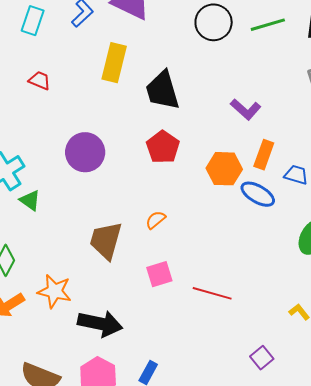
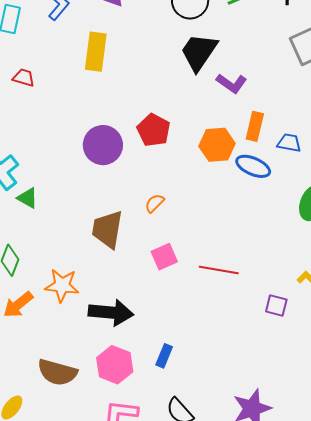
black trapezoid: (163, 90) -> (199, 52), moved, turned 57
purple circle: (85, 152) -> (103, 145), moved
purple square: (262, 358) -> (276, 305), moved, turned -30

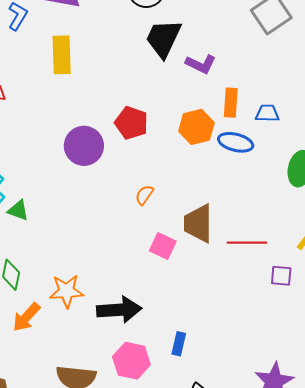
brown trapezoid: (107, 229) -> (198, 223), moved
pink square: (164, 257) -> (163, 246), turned -32
red line: (219, 270) -> (247, 243), moved

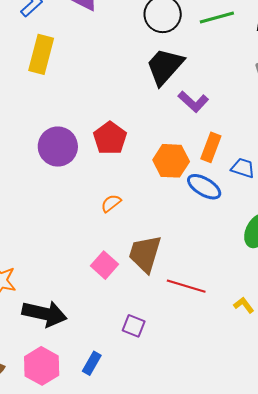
yellow rectangle: (62, 55) -> (41, 54), moved
orange semicircle: (144, 195) -> (111, 203), moved
purple square: (281, 276) -> (134, 326), moved

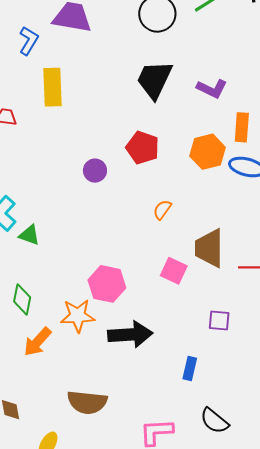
black trapezoid: (165, 66) -> (154, 80), moved
purple circle: (58, 147) -> (95, 171), size x0.6
pink hexagon: (42, 366) -> (107, 284), moved

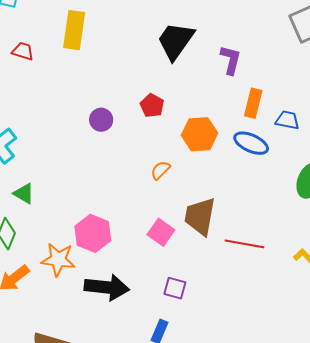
purple L-shape: (212, 89) -> (231, 60), turned -112
red pentagon: (143, 148) -> (152, 106), size x0.7
orange hexagon: (208, 152) -> (199, 134), moved
green triangle: (29, 235) -> (24, 194), moved
purple square: (219, 321) -> (175, 288), moved

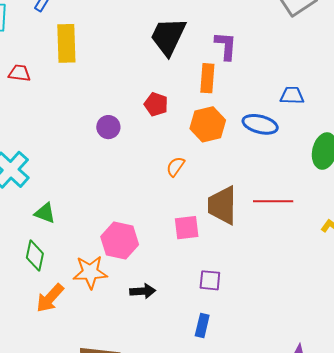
orange rectangle: (253, 103) -> (207, 78), moved
pink square: (161, 232) -> (187, 228), turned -32
red line: (244, 244) -> (273, 201), moved
black arrow: (107, 287) -> (143, 291), size x0.6

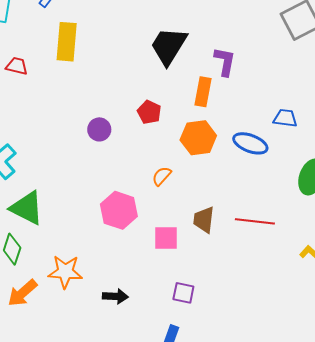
brown trapezoid: (222, 205) -> (204, 220), size x0.7
green triangle: (45, 213) -> (27, 208), size x1.6
pink hexagon: (120, 241) -> (119, 210), moved

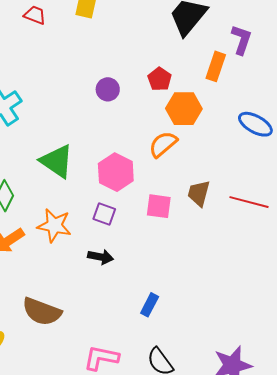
orange hexagon: (198, 138) -> (184, 109), moved
orange semicircle: (162, 176) -> (163, 144), size x1.4
green triangle: (27, 208) -> (57, 161), moved
purple square: (183, 293) -> (104, 214), moved

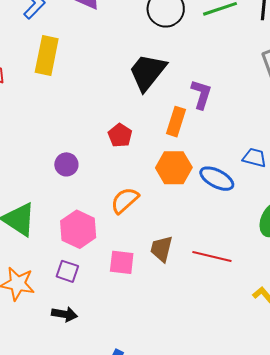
purple circle: (108, 89) -> (66, 164), moved
orange hexagon: (184, 109) -> (174, 168), moved

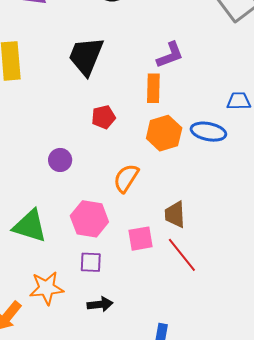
black trapezoid: (147, 72) -> (86, 56), moved
purple L-shape: (201, 94) -> (170, 55), turned 68
red pentagon: (120, 135) -> (103, 117), turned -30
red line: (212, 257) -> (182, 255), moved, turned 54

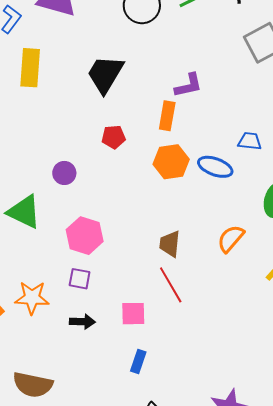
orange semicircle: (126, 178) -> (231, 239), moved
green triangle: (30, 226) -> (24, 212), moved
pink square: (140, 239) -> (133, 314), moved

